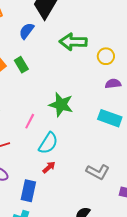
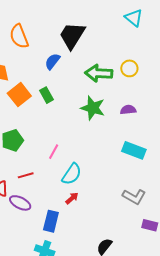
yellow circle: (106, 56) -> (129, 68), moved
purple semicircle: (113, 84) -> (128, 110), moved
green star: (61, 105) -> (93, 108), moved
gray L-shape: (98, 172) -> (134, 197), moved

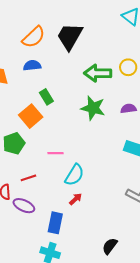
orange semicircle: (19, 36) -> (34, 37), moved, turned -110
blue semicircle: (52, 61) -> (32, 65), moved, turned 48
orange square: (19, 95) -> (31, 116), moved
pink line: (54, 152) -> (55, 153), turned 63

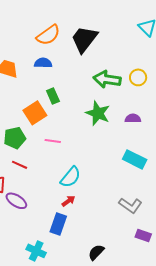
pink line: (55, 153) -> (53, 141), moved
red line: (28, 178) -> (20, 165), moved, turned 35
blue rectangle: (55, 223) -> (58, 224), moved

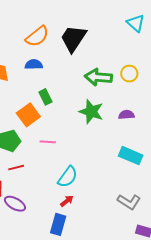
red line: (20, 165) -> (16, 168), turned -35

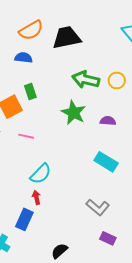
black trapezoid: (73, 38) -> (67, 38), turned 36
red arrow: (67, 201) -> (36, 197), turned -72

